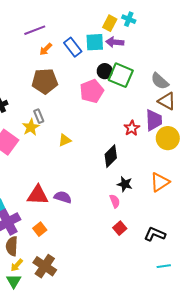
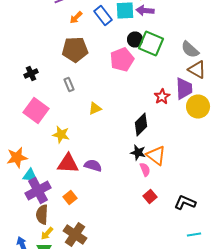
yellow star: (31, 127) -> (61, 134), moved, turned -30
orange triangle: (160, 182) -> (156, 156), moved, turned -50
black star: (125, 184) -> (138, 152), moved

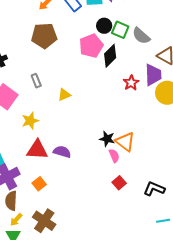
green square: (151, 44) -> (120, 30), size x0.7
gray semicircle: (190, 50) -> (141, 36), moved
gray rectangle: (69, 84) -> (36, 81), moved
black diamond: (141, 124) -> (110, 56), moved
yellow star: (61, 134) -> (30, 121), turned -30

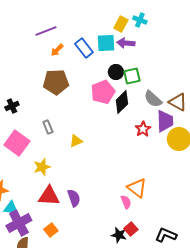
green square: (120, 30) -> (132, 76), turned -36
gray semicircle: (141, 36) -> (153, 99), moved
black star: (107, 139) -> (119, 235), moved
purple semicircle: (62, 152) -> (74, 198), turned 54

